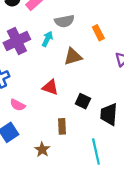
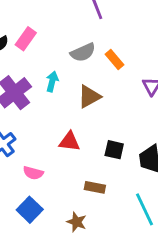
gray semicircle: (64, 21) -> (83, 52), moved
brown rectangle: (62, 126) -> (95, 187), turned -64

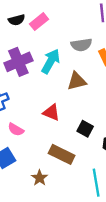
cyan arrow: (52, 81) -> (51, 61), size x1.5
brown rectangle: (95, 187) -> (62, 154), size x1.5

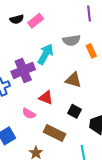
purple cross: (18, 62) -> (23, 70), moved
brown triangle: (77, 81) -> (73, 80), moved, turned 30
pink semicircle: (16, 130) -> (29, 114), moved

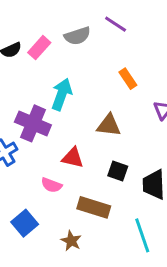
purple line: (89, 13) -> (116, 24), turned -42
gray semicircle: (71, 40) -> (77, 36), moved
purple cross: (23, 70) -> (33, 123), turned -35

